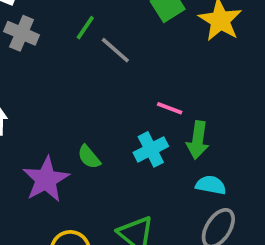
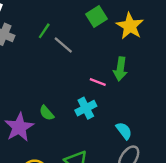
green arrow: (198, 140) -> (120, 69), moved
cyan semicircle: (211, 185) -> (124, 131), turned 42

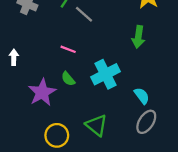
pink line: (98, 82) -> (68, 49), moved
cyan cross: (86, 108) -> (106, 74), size x1.4

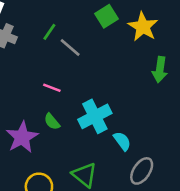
green arrow: (138, 37) -> (160, 70), moved
cyan semicircle: (142, 96) -> (122, 141), moved

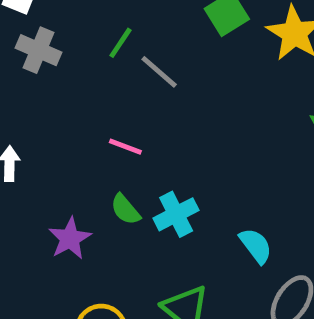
cyan cross: (95, 116) -> (176, 214), moved, size x0.7
purple star: (22, 137) -> (70, 238), size x0.7

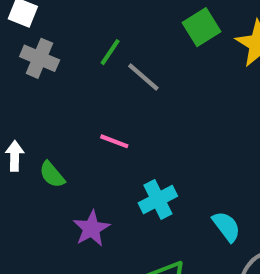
green semicircle: (125, 209) -> (52, 175), moved
purple star: (70, 238) -> (91, 229), moved

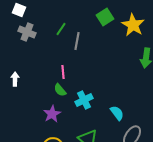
gray line: (143, 77) -> (77, 41), turned 60
pink line: (114, 141) -> (63, 72), turned 64
green semicircle: (52, 175) -> (60, 90), moved

